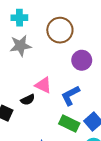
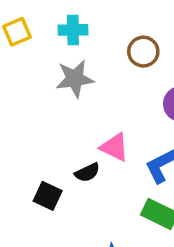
brown circle: (60, 30) -> (143, 52), size x0.7

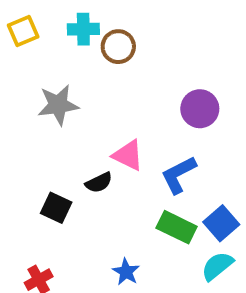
brown circle: (143, 52) -> (118, 47), moved
gray star: (75, 79) -> (58, 105), moved

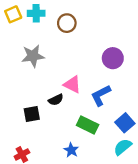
cyan cross: (83, 29) -> (36, 13), moved
black square: (56, 208) -> (32, 114), turned -35
green rectangle: (177, 227) -> (88, 125), moved

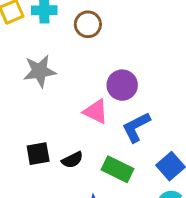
purple circle: (113, 58) -> (122, 85), moved
black semicircle: (56, 100) -> (72, 160), moved

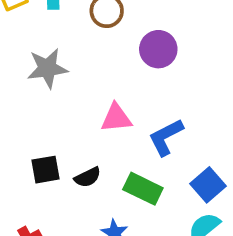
purple circle: (122, 85) -> (158, 49), moved
pink triangle: (96, 112) -> (116, 118), turned -32

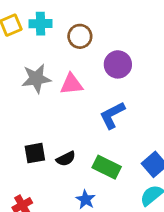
pink triangle: (116, 118) -> (71, 84), moved
blue L-shape: (166, 137) -> (112, 115), moved

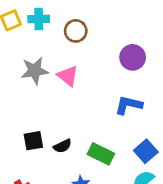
purple circle: (118, 64) -> (133, 57), moved
pink triangle: (71, 84) -> (68, 76), turned 45
blue L-shape: (112, 115) -> (129, 105), moved, turned 40

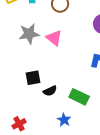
black square: (33, 141) -> (33, 78), moved

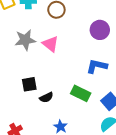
green rectangle: (79, 97) -> (81, 93), moved

